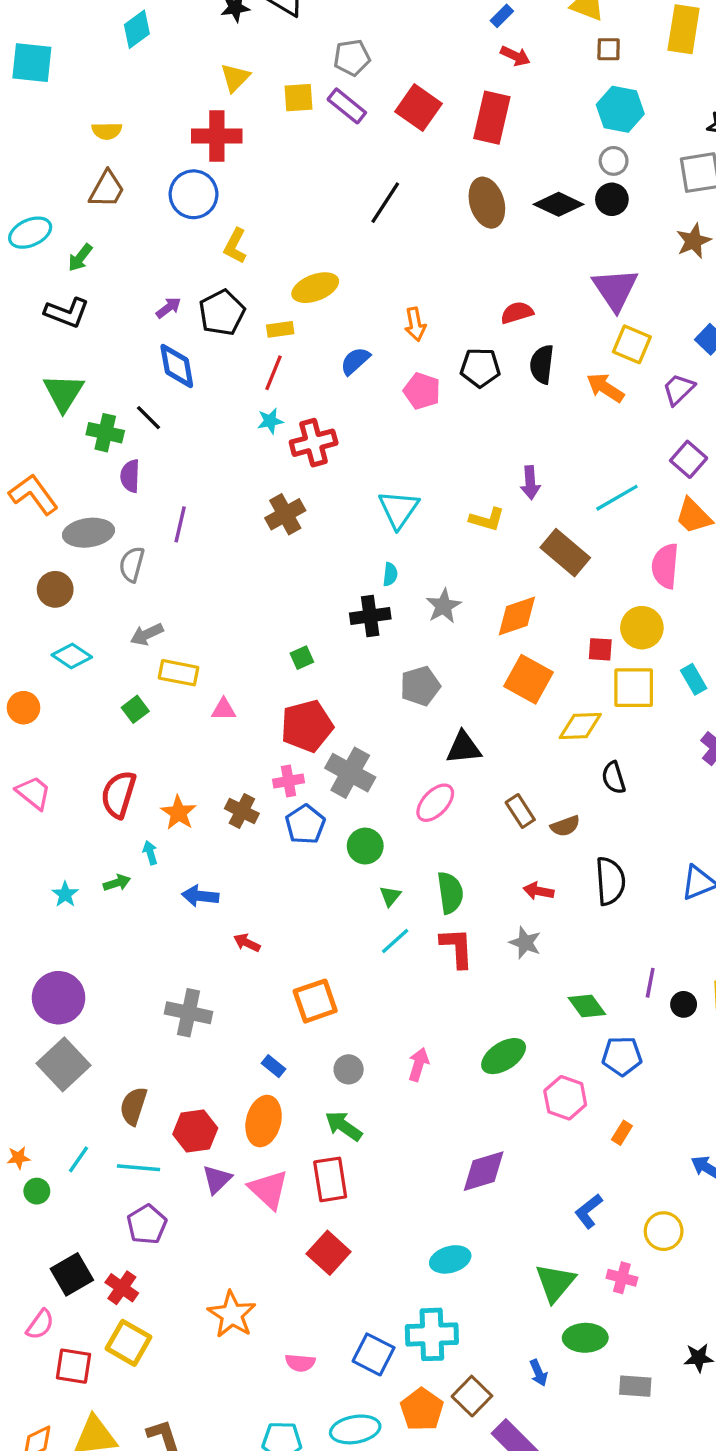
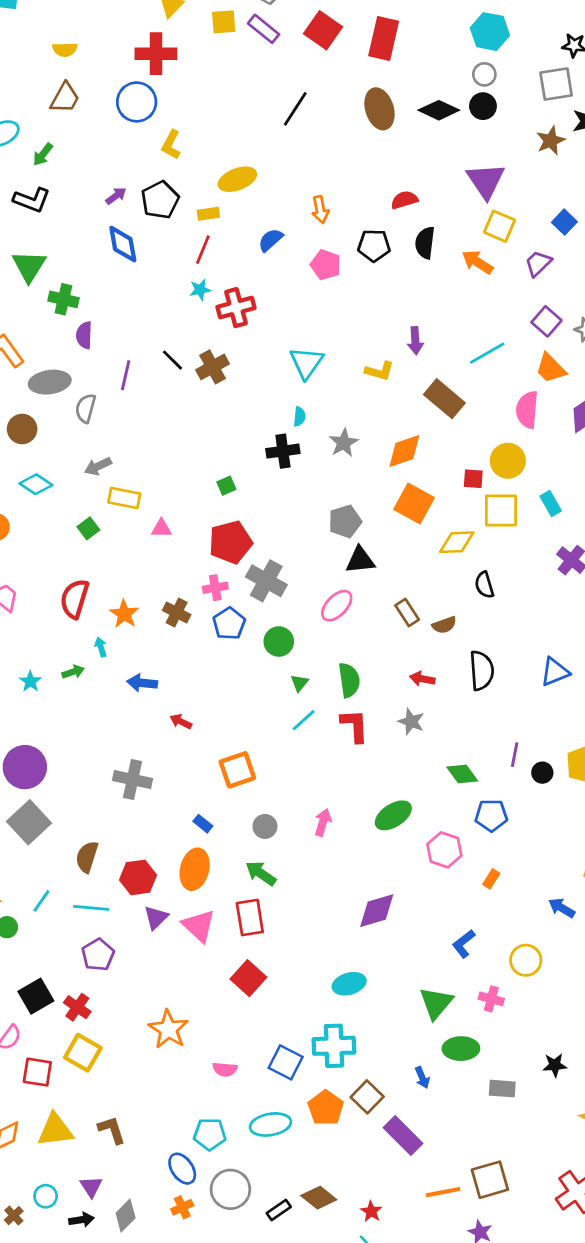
black line: (149, 418) -> (173, 360), moved
gray pentagon: (420, 686) -> (345, 521), moved

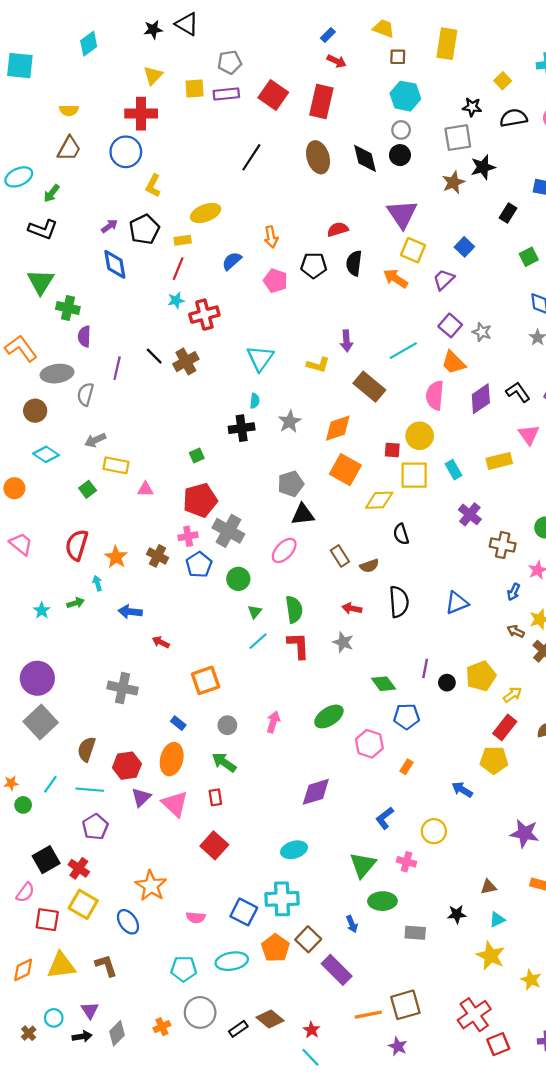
purple rectangle: (264, 29) -> (226, 94), turned -45
black diamond: (439, 110) -> (365, 158), turned 52
red rectangle: (250, 917) -> (215, 797), size x0.6
blue ellipse: (182, 1169) -> (128, 922), moved

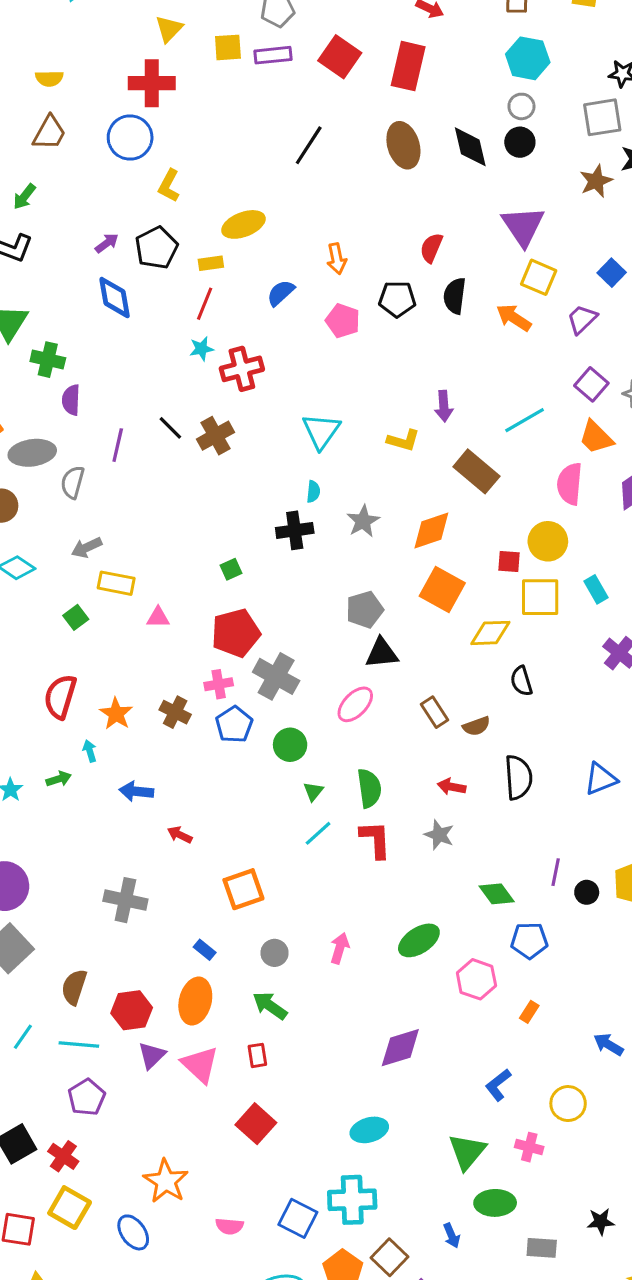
red semicircle: (338, 229) -> (431, 248), turned -50

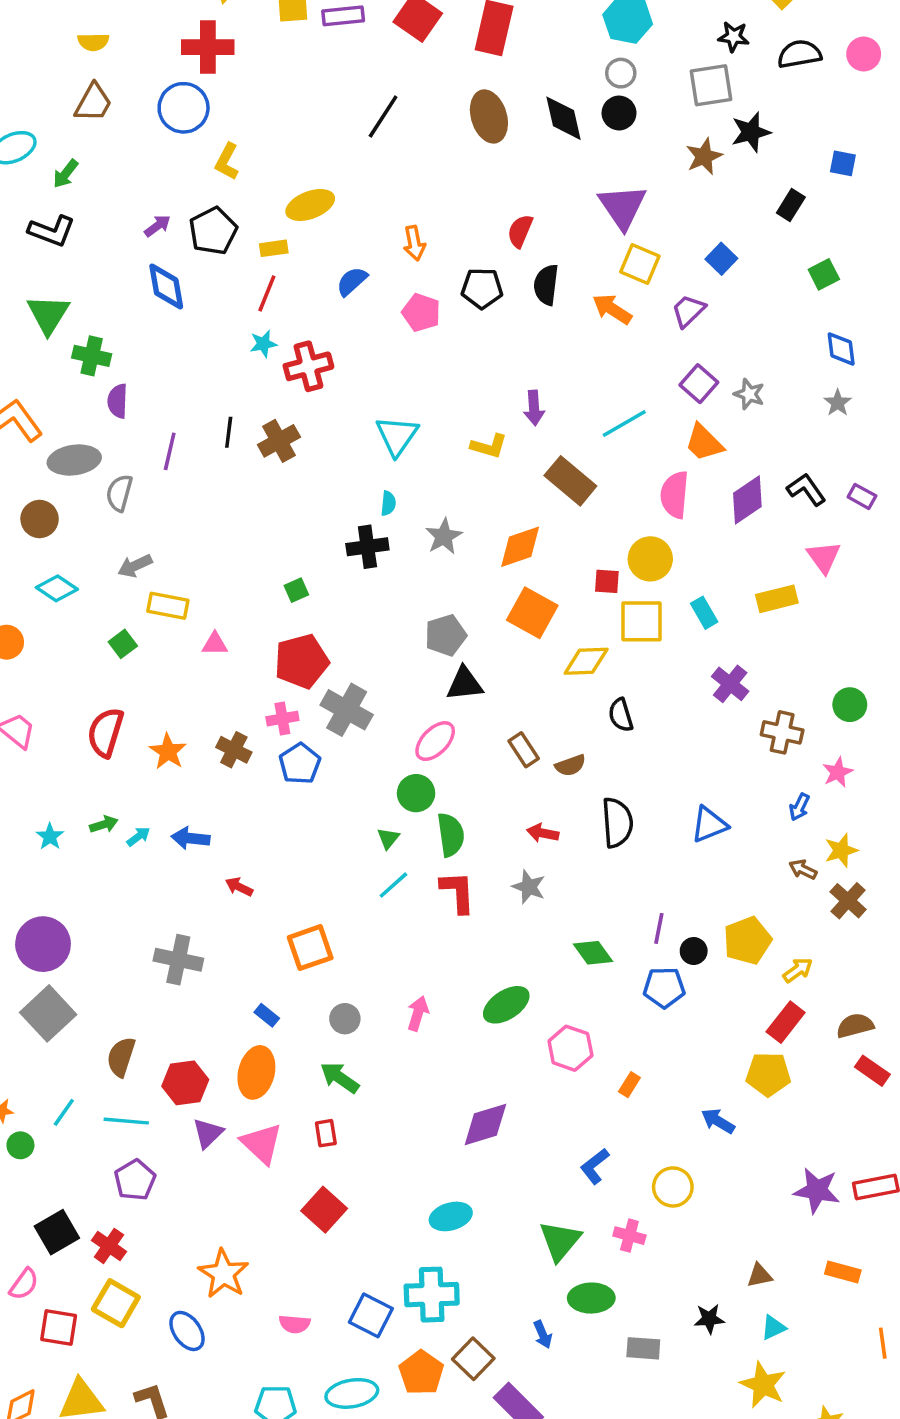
black line: (170, 428) -> (229, 432), turned 52
green circle: (290, 745) -> (416, 793), moved
cyan arrow: (90, 751) -> (138, 837), moved, turned 70
blue pentagon: (529, 940) -> (664, 987), moved

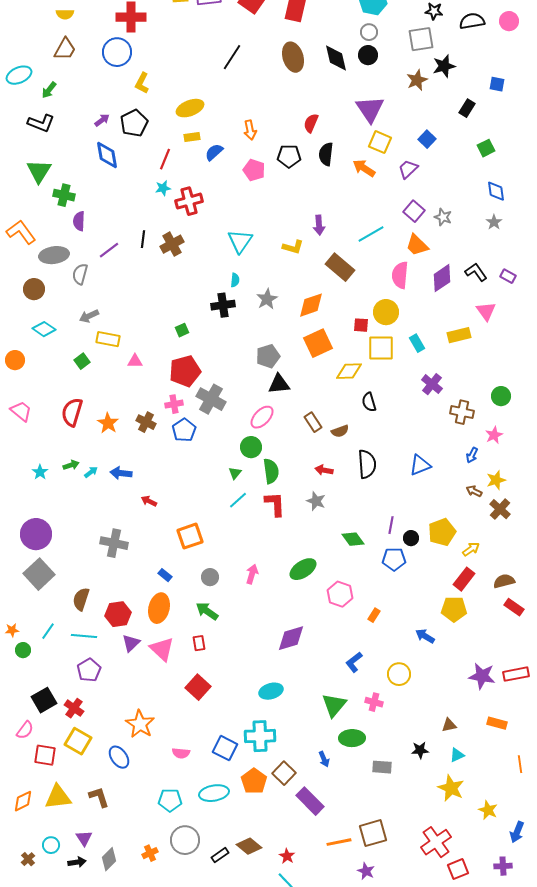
yellow rectangle: (274, 248) -> (192, 137), moved
purple line: (170, 451) -> (109, 250), turned 40
orange square: (532, 613) -> (318, 343), turned 36

